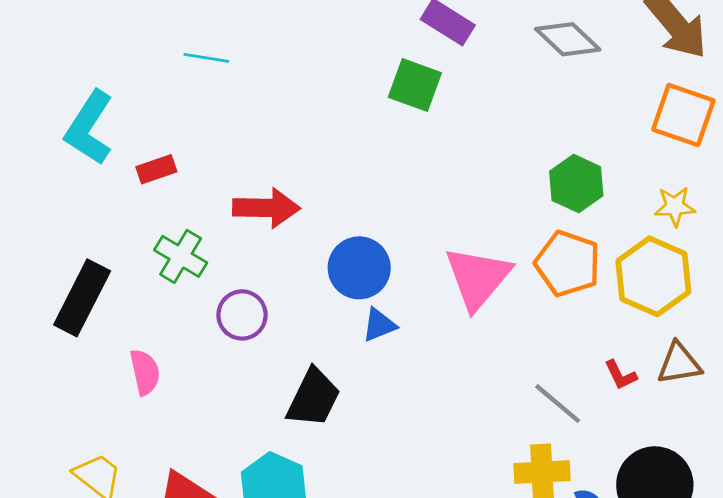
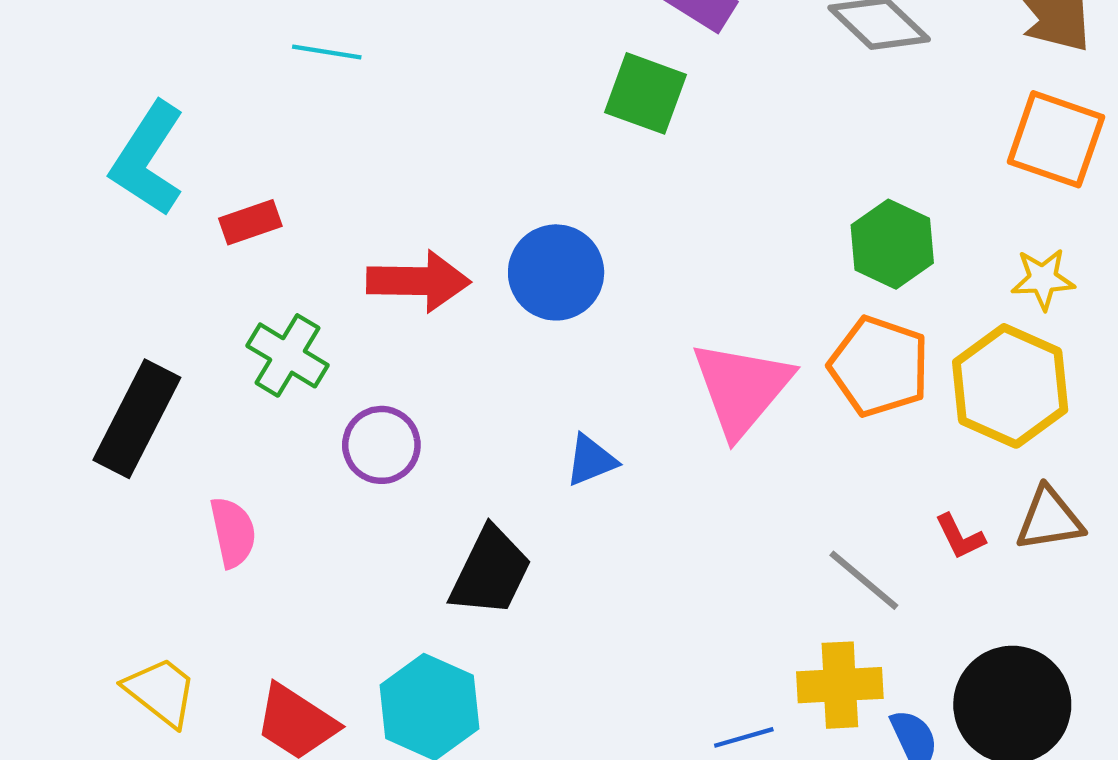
blue circle: (359, 268) -> (556, 272), moved

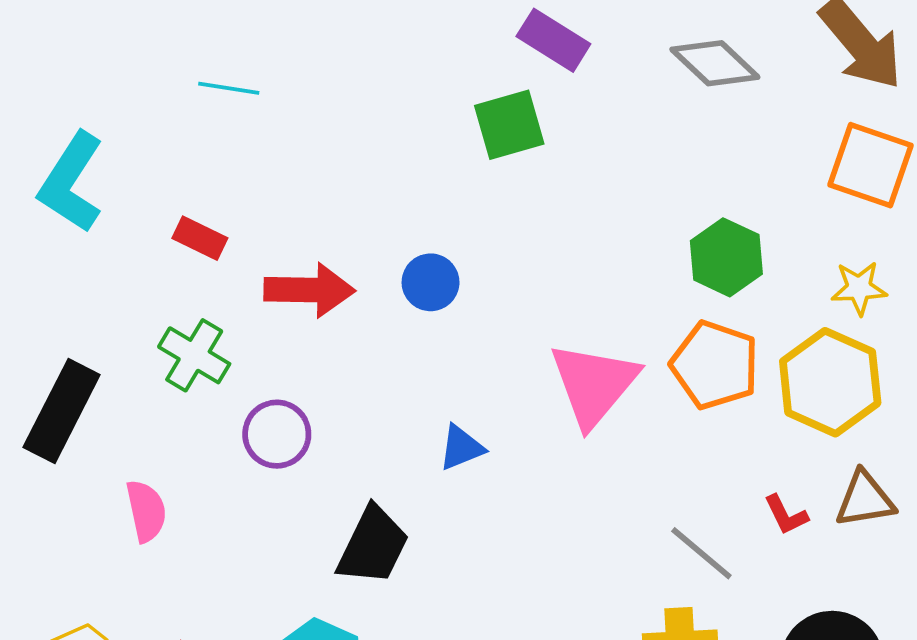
green square: (646, 93) -> (509, 125), turned -36
red rectangle: (250, 222) -> (200, 238), moved, turned 45
blue circle: (556, 272) -> (431, 282), size x0.7

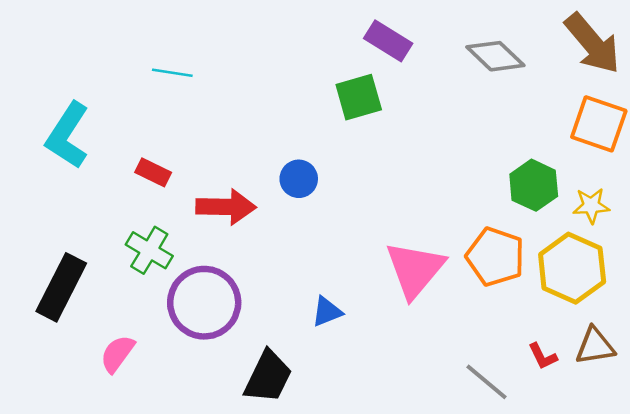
green hexagon: (726, 257) -> (534, 185), moved
blue circle: (431, 282) -> (299, 179), moved
purple circle: (277, 434) -> (204, 303), size x1.6
pink semicircle: (146, 511) -> (117, 354), turned -132

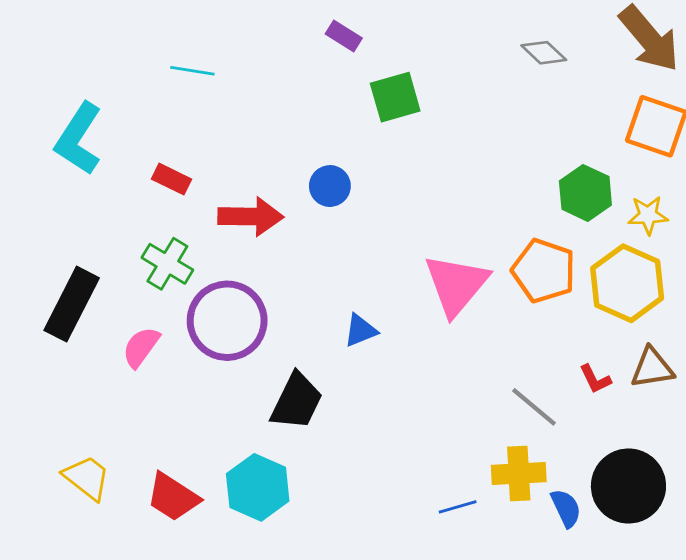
purple rectangle: (388, 41) -> (344, 36), moved, size x0.7
gray diamond: (495, 56) -> (544, 53), size x0.7
pink semicircle: (117, 354) -> (141, 347), moved

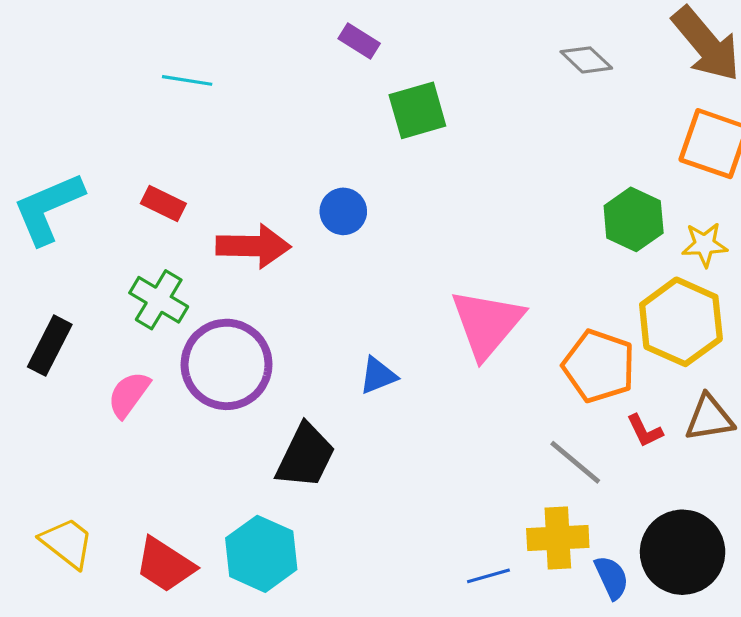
cyan L-shape: (79, 139) -> (48, 208), moved, turned 34
orange pentagon: (544, 271) -> (599, 366), moved
black rectangle: (72, 304) -> (50, 346), size x0.7

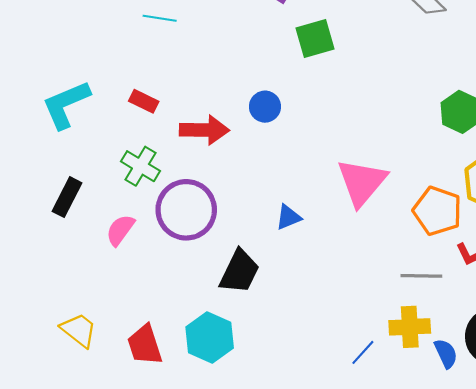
gray line: (575, 462) -> (421, 276), turned -39
red trapezoid: (165, 565) -> (145, 345), turned 39
blue line: (488, 576) -> (363, 352), turned -32

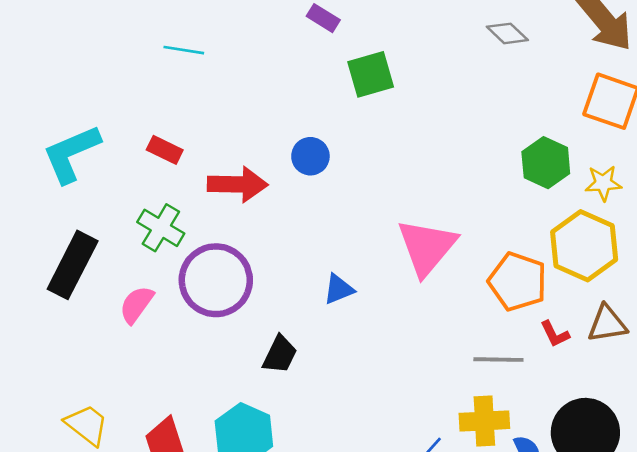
black rectangle: (67, 197) -> (73, 265), size x1.4
black trapezoid: (239, 272) -> (280, 354), size x0.7

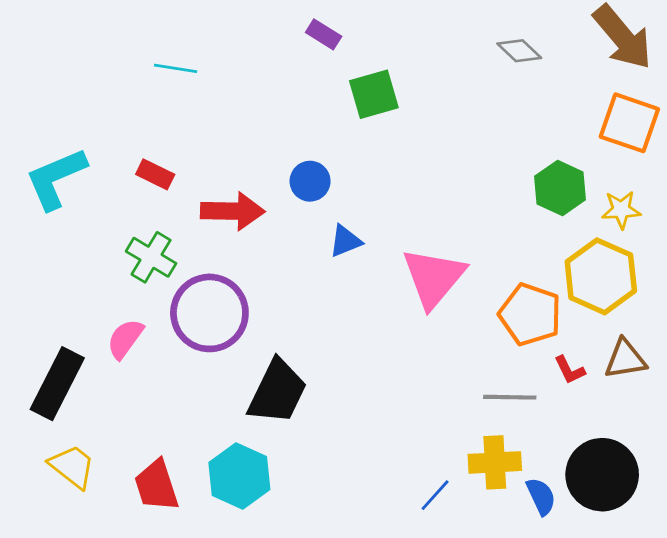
black rectangle: (73, 265) -> (57, 384), moved
blue triangle: (339, 289) -> (345, 241), moved
black trapezoid: (280, 354) -> (277, 392), size x1.6

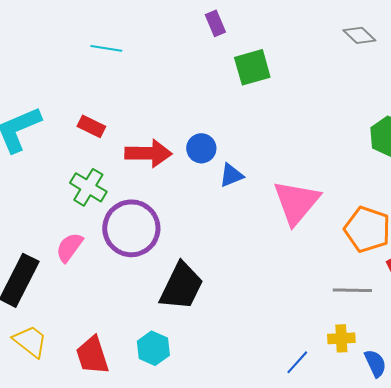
purple rectangle: (324, 34) -> (215, 23), turned 35
blue circle: (310, 181) -> (201, 148), moved
yellow cross: (495, 462) -> (341, 338), size x0.7
cyan hexagon: (239, 476) -> (153, 348), size x0.7

